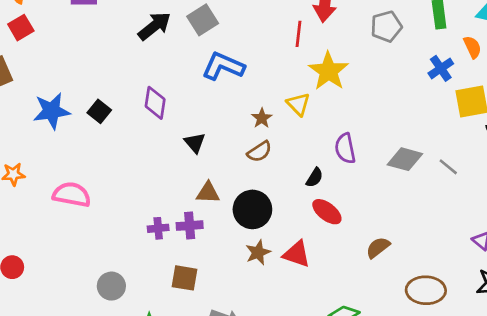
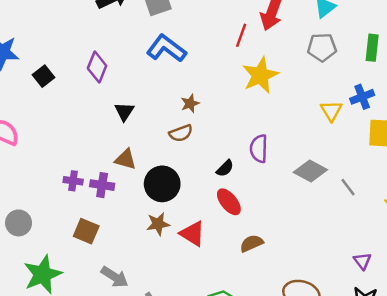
yellow triangle: (298, 104) -> (331, 111), moved
black square: (99, 111) -> (43, 76), moved
brown semicircle: (378, 247) -> (252, 243), moved

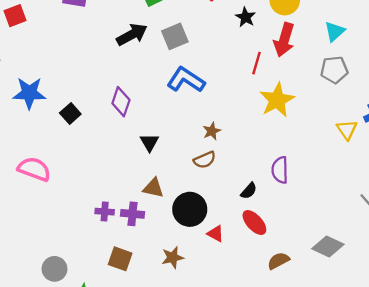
gray diamond: (310, 171) -> (328, 247), moved
gray circle: (19, 223) -> (54, 269), moved
brown star: (158, 224) -> (173, 258), moved
red triangle: (193, 234) -> (216, 234), moved, size x0.7

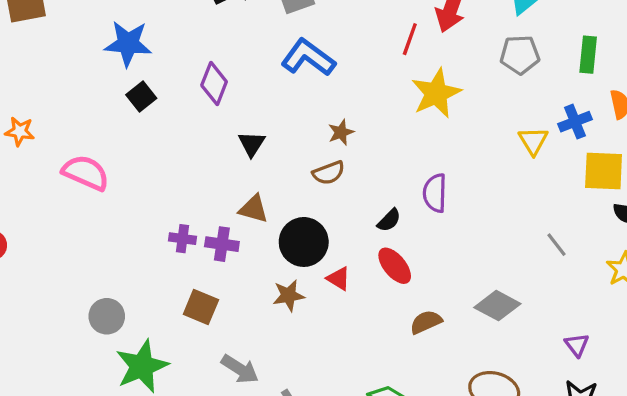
blue star: (29, 93) -> (128, 44), moved
brown star: (173, 258) -> (289, 295), moved

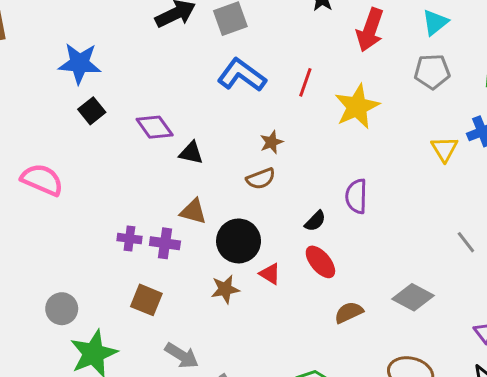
red line: (410, 39) -> (305, 82), moved
purple diamond: (214, 84) -> (155, 127), moved, turned -57
black triangle: (252, 144) -> (191, 153), turned -50

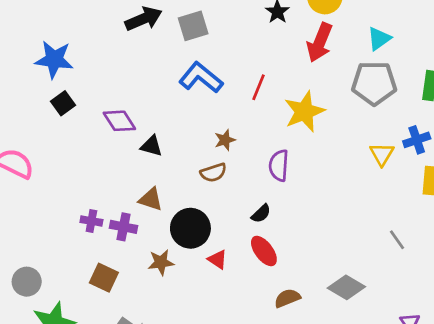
gray pentagon: (432, 71) -> (374, 83), size x1.4
purple semicircle: (356, 196) -> (279, 165), moved
brown star: (225, 289) -> (161, 262), moved

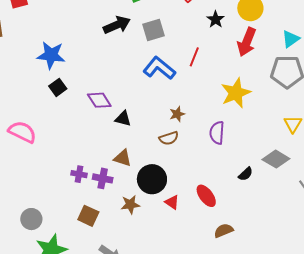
red line: (258, 87) -> (194, 57), moved
black semicircle: (261, 214) -> (246, 174), moved
gray diamond: (346, 287) -> (276, 159), moved

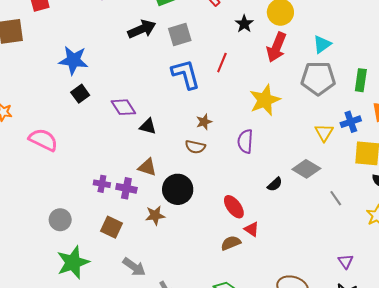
blue L-shape: (159, 68) -> (186, 74), turned 36
brown semicircle: (169, 138) -> (195, 147), turned 30
red triangle: (172, 202) -> (252, 229), moved
gray circle: (31, 219) -> (60, 220), moved
brown semicircle: (224, 231) -> (231, 243), moved

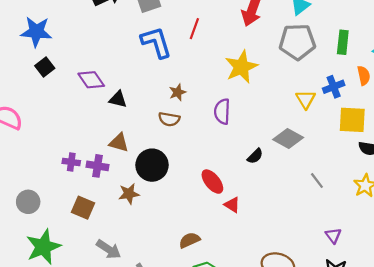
gray line: (336, 198) -> (317, 180), moved
brown semicircle: (231, 243) -> (190, 240), moved

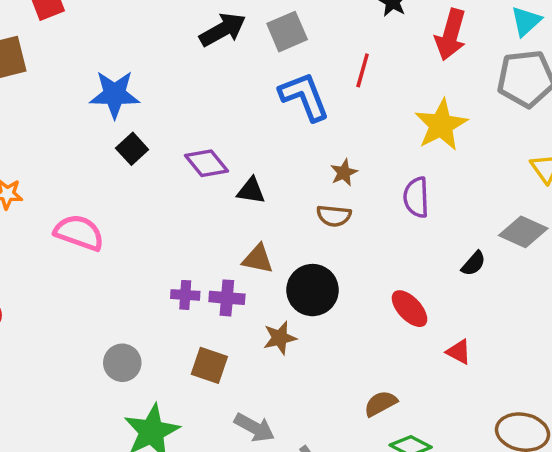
red triangle: (232, 205) -> (459, 352), moved

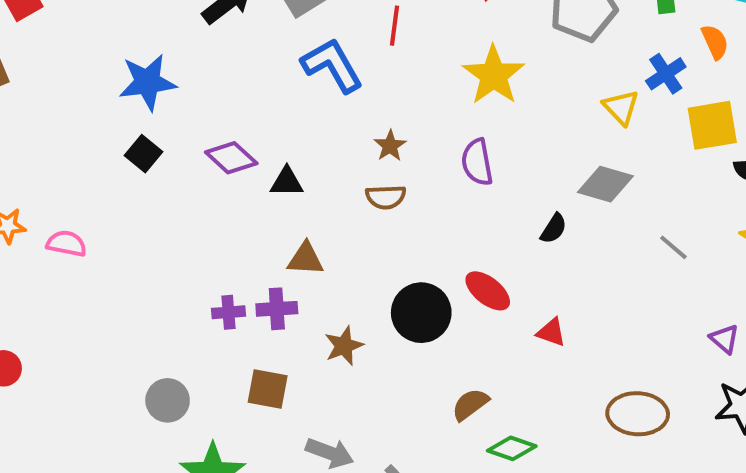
blue star: (115, 94) -> (147, 82), moved
pink semicircle: (79, 233) -> (66, 244), moved, size x0.7
black circle: (313, 290) -> (421, 313), moved

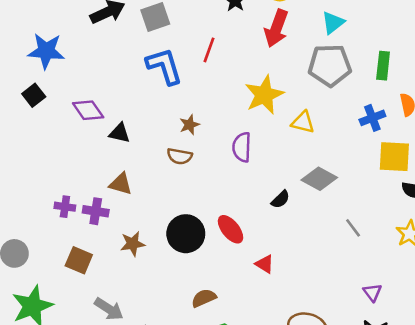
yellow triangle: (621, 107) -> (303, 122), moved, turned -45

